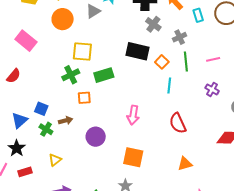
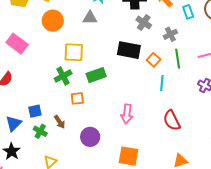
gray triangle: (93, 11) -> (90, 18), moved, turned 35
blue square: (41, 109) -> (35, 111), turned -32
brown arrow: (66, 121) -> (60, 122), turned 72

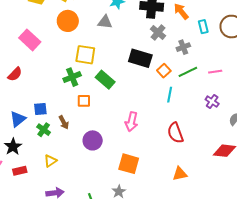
green line: (178, 59) -> (188, 72), turned 66
green rectangle: (96, 75) -> (105, 80), turned 54

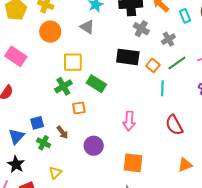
gray triangle: (105, 22) -> (87, 27), turned 35

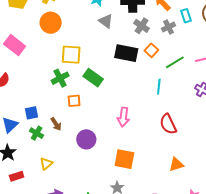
gray triangle: (87, 27) -> (106, 21), moved
gray cross: (168, 39) -> (168, 27), moved
orange square: (153, 65) -> (151, 50), moved

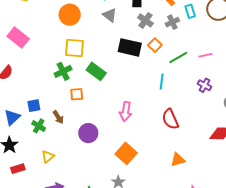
orange circle: (51, 23) -> (70, 15), moved
orange square: (124, 159) -> (126, 153), turned 30

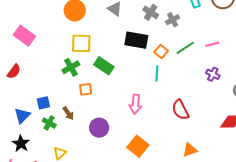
gray cross: (172, 22) -> (173, 20), moved
orange square: (155, 45) -> (161, 52), moved
cyan line: (162, 82) -> (157, 73), moved

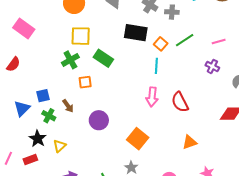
gray cross: (173, 20) -> (172, 12), turned 32
pink line: (212, 44) -> (219, 41), moved
pink arrow: (135, 104) -> (152, 97), moved
black star: (21, 144) -> (38, 139), moved

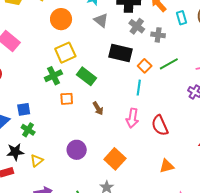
yellow square: (81, 36) -> (65, 53), turned -30
brown arrow: (68, 106) -> (98, 108), moved
purple circle: (99, 120) -> (77, 150), moved
black star: (38, 139) -> (15, 152), turned 30

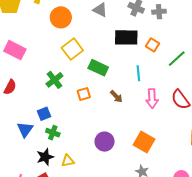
green line: (169, 64) -> (177, 59), moved
green cross: (53, 76) -> (54, 80), moved
cyan line: (139, 88) -> (138, 73), moved
yellow triangle: (37, 161) -> (68, 161), turned 40

